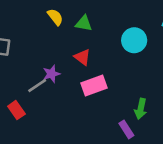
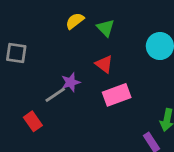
yellow semicircle: (55, 17) -> (75, 21), turned -90
green triangle: (84, 23) -> (105, 28), turned 36

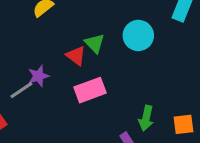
green triangle: (105, 28) -> (95, 43), moved

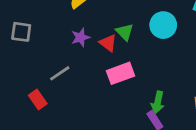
purple star: (38, 76) -> (80, 37), moved
green arrow: (146, 118) -> (158, 102), moved

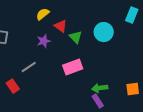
red triangle: (108, 43) -> (61, 26), moved
green arrow: (158, 102) -> (100, 88), turned 70

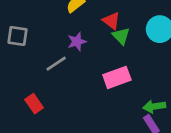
red triangle: (61, 26) -> (111, 21), moved
gray line: (29, 67) -> (56, 64), moved

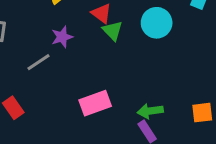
pink rectangle: (117, 77) -> (95, 103), moved

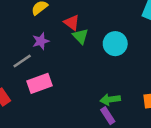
cyan circle: (157, 23) -> (115, 44), moved
pink rectangle: (95, 103) -> (39, 83), moved

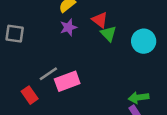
purple star: (41, 41) -> (68, 27), moved
gray line: (22, 61) -> (48, 74), moved

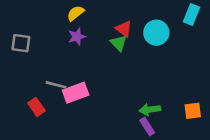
red triangle: (100, 20) -> (124, 29), moved
cyan circle: (144, 41) -> (156, 33), moved
gray line: (48, 74) -> (56, 85), turned 48

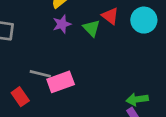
green triangle: (119, 43) -> (91, 28), moved

